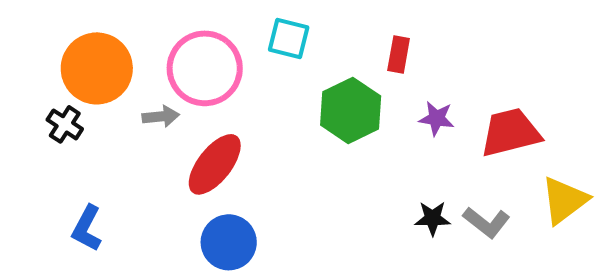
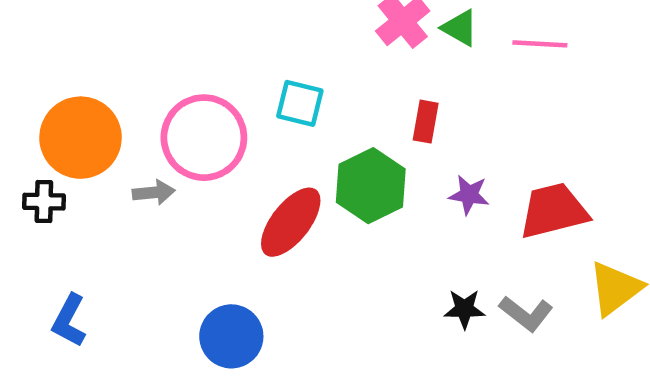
black cross: (65, 124) -> (44, 202), turned -32
red ellipse: (215, 164) -> (291, 222), moved

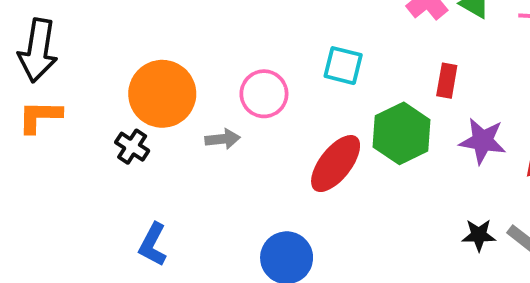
pink circle: (204, 138) -> (264, 94), size x0.7
purple star: (469, 195) -> (483, 141), size x1.4
black cross: (44, 202) -> (132, 147), turned 32

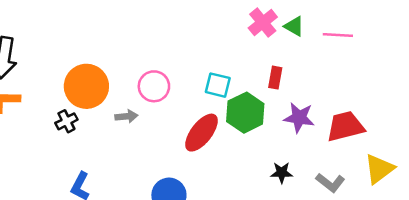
cyan square: (343, 66) -> (218, 85), moved
black cross: (132, 147) -> (66, 121), turned 30
black star: (479, 235) -> (282, 173), moved

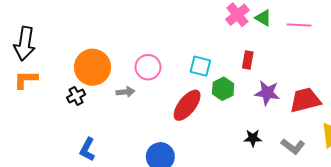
green hexagon: (245, 113) -> (223, 89), size x0.7

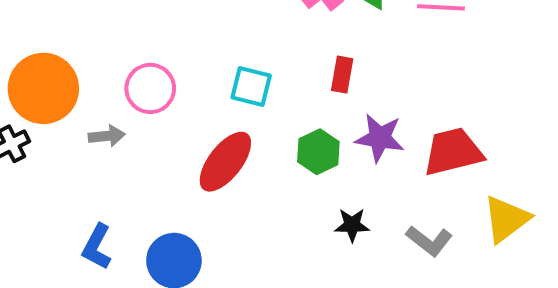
green hexagon: (223, 89) -> (318, 152), moved
blue L-shape: (87, 149) -> (97, 247), moved

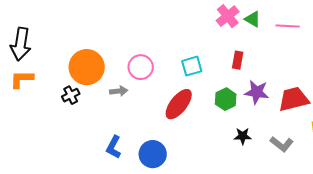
cyan square: (251, 86) -> (192, 66), turned -30

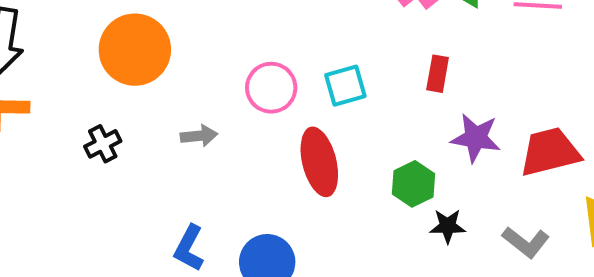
orange circle: (87, 67) -> (135, 50), moved
pink circle: (141, 67) -> (271, 88), moved
green hexagon: (226, 99) -> (414, 184), moved
red ellipse: (179, 104) -> (319, 162), turned -52

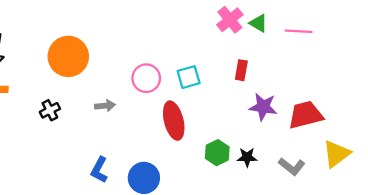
green hexagon: (414, 184) -> (217, 153), moved

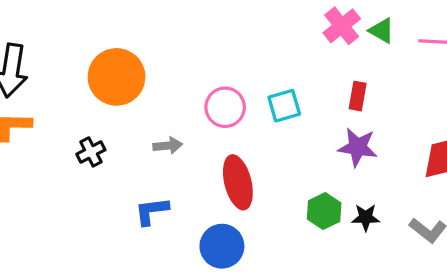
purple star: (263, 107) -> (358, 147), moved
red ellipse: (174, 121) -> (238, 182), moved
blue L-shape: (99, 170) -> (152, 211), moved, turned 55

